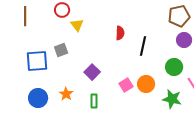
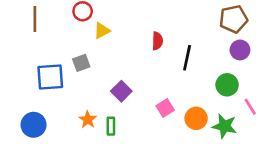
yellow triangle: (77, 25) -> (102, 31), turned 40
orange circle: (146, 84) -> (196, 118), moved
blue circle: (38, 98) -> (34, 125), moved
green rectangle: (94, 101) -> (111, 126), moved

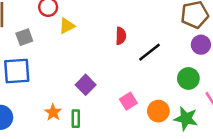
black line: (187, 58) -> (150, 52), turned 40
gray square: (81, 63) -> (24, 37), moved

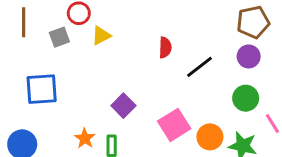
gray square: (24, 37) -> (59, 37), moved
purple circle: (201, 45) -> (249, 56), moved
pink square: (128, 101) -> (174, 125), size x1.5

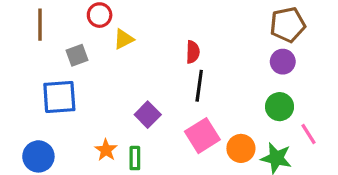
gray square: (59, 37) -> (77, 55), moved
black line: (199, 67) -> (199, 86), moved, turned -44

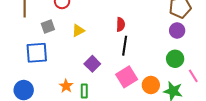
yellow triangle: (124, 39) -> (78, 31), moved

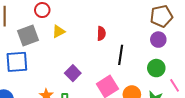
gray square: (48, 26) -> (28, 35), size x1.5
yellow triangle: (78, 31) -> (59, 31), moved
black line: (125, 46) -> (121, 55), moved

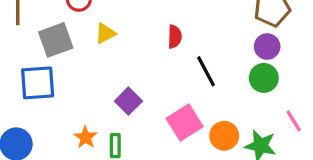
black line: (121, 55) -> (206, 71), turned -36
green circle: (156, 68) -> (264, 78), moved

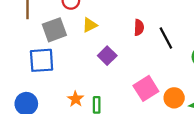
black line: (206, 71) -> (166, 38), moved
purple square: (128, 101) -> (107, 56), moved

